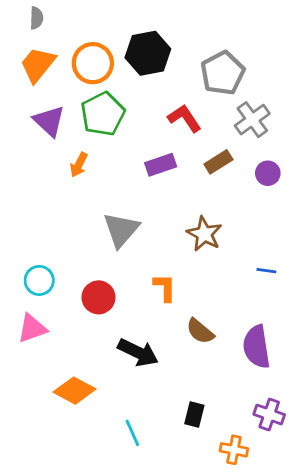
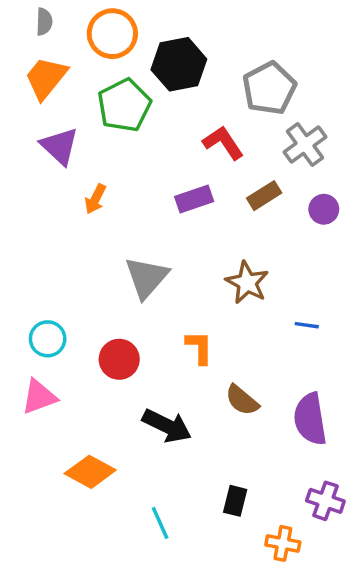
orange circle: (93, 63) -> (112, 34), moved
green pentagon: (103, 114) -> (124, 105), moved
blue line: (266, 271) -> (307, 325), moved

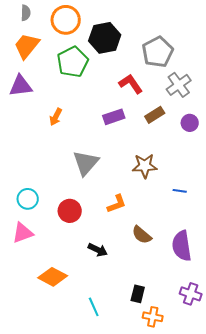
purple triangle: (60, 146) -> (21, 86), moved, turned -50
brown star: (247, 283) -> (145, 166), turned -30
orange L-shape: (199, 347) -> (117, 204), turned 70
black arrow: (167, 426) -> (98, 250), size x0.7
orange cross: (283, 543) -> (153, 317), moved

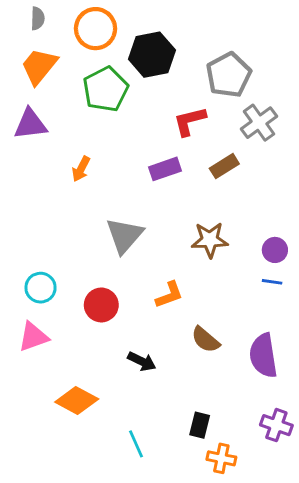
red L-shape: (131, 84) -> (190, 121), turned -70
purple circle: (190, 123) -> (275, 250), moved
blue line: (180, 191) -> (272, 282), moved

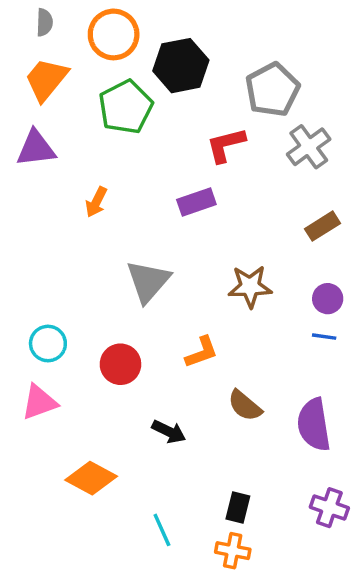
brown rectangle: (224, 166) -> (322, 226), moved
orange cross: (221, 458) -> (233, 551), moved

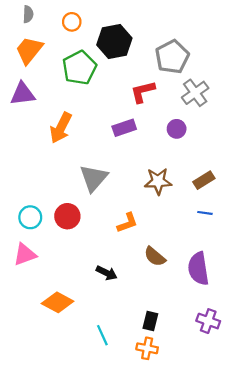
orange circle: (114, 34) -> (72, 22), size x0.6
orange arrow: (96, 202) -> (61, 128), size x1.6
brown rectangle: (322, 226) -> (204, 180), moved
purple circle: (328, 299) -> (177, 129), moved
red circle: (120, 364) -> (67, 216), moved

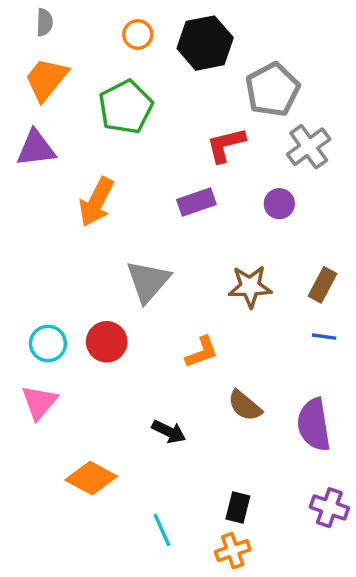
orange circle: (72, 22) -> (138, 34), moved
black hexagon: (114, 41) -> (205, 43), moved
brown rectangle: (204, 180) -> (322, 285), turned -30
pink triangle: (25, 254) -> (39, 402), turned -30
orange cross: (147, 348) -> (233, 551), turned -30

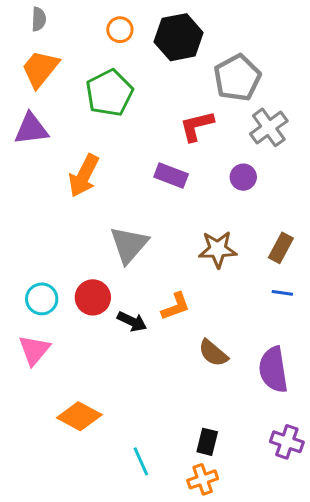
purple rectangle: (196, 202) -> (171, 176), turned 40
black arrow: (169, 432) -> (132, 321), moved

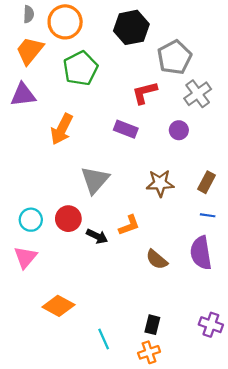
orange circle: (120, 30) -> (65, 22), moved, size x1.8
purple semicircle: (273, 370) -> (201, 253), moved

